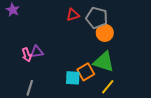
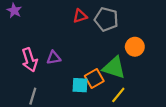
orange circle: (105, 33) -> (135, 47), moved
purple triangle: (37, 52) -> (54, 58), moved
pink arrow: (27, 55) -> (30, 60), size x1.5

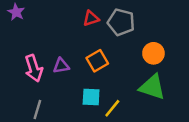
green triangle: (114, 68) -> (152, 87), moved
orange square: (94, 79) -> (97, 61), moved
yellow line: (118, 95) -> (112, 108), moved

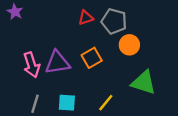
orange circle: (153, 53) -> (129, 45), moved
purple triangle: (61, 66) -> (57, 63), size x1.6
cyan square: (91, 97) -> (67, 103), moved

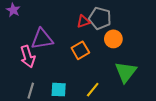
red triangle: (86, 18) -> (83, 21), moved
purple triangle: (57, 63) -> (42, 39), moved
green triangle: (144, 83) -> (126, 72), turned 50

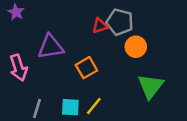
orange square: (80, 50) -> (86, 68), moved
pink arrow: (28, 57) -> (19, 68), moved
yellow line: (93, 90) -> (94, 106), moved

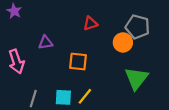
gray pentagon: (120, 22) -> (137, 27), moved
purple triangle: (51, 47) -> (46, 42), size x0.6
orange square: (86, 68) -> (78, 62), turned 36

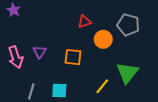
purple triangle: (46, 42) -> (40, 52), moved, turned -48
orange circle: (123, 42) -> (103, 39), moved
yellow line: (85, 96) -> (102, 86), moved

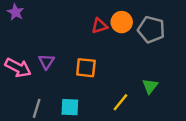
orange circle: (103, 39) -> (122, 22), moved
pink arrow: (16, 57) -> (18, 68), turned -45
green triangle: (127, 73) -> (150, 86), size x0.6

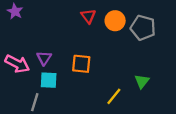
red triangle: (99, 26) -> (88, 16), moved, turned -49
cyan square: (70, 107) -> (49, 80), moved

